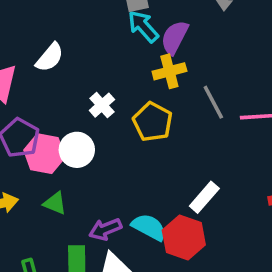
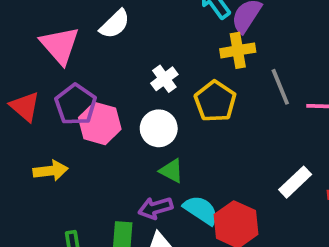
white circle: (77, 150) -> (159, 128), moved
white rectangle: (204, 197) -> (295, 182), moved
green triangle: (55, 203) -> (171, 171), moved

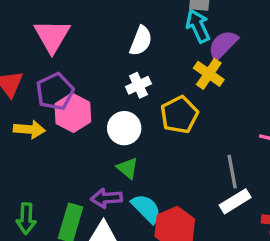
white semicircle: (115, 24) -> (141, 41), moved, turned -36
yellow cross: (238, 50) -> (209, 74), turned 32
gray line: (280, 87) -> (232, 172), moved
yellow arrow: (50, 171) -> (29, 129), moved

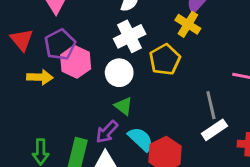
white cross: (138, 85) -> (130, 36), size x1.5
purple arrow: (106, 198) -> (107, 132), turned -40

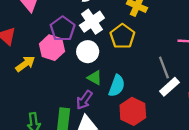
purple pentagon: (60, 45) -> (63, 29), moved
yellow arrow: (40, 77) -> (25, 64), turned -30
cyan semicircle: (141, 139) -> (117, 86), moved, turned 75

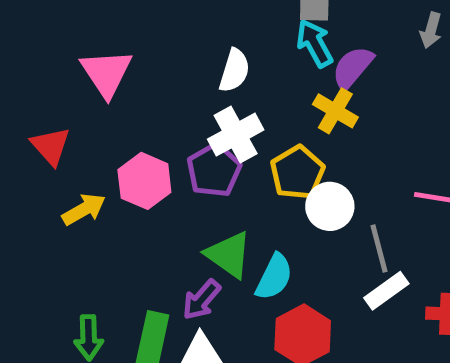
purple pentagon: (63, 29) -> (214, 170), moved
white circle: (88, 52) -> (330, 206), moved
green triangle: (95, 78) -> (229, 255), size x1.5

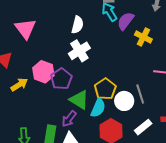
yellow cross: (335, 111) -> (143, 37), moved
purple pentagon: (214, 170) -> (61, 79), moved
yellow pentagon: (297, 173) -> (105, 89), moved
white circle: (330, 206) -> (124, 101), moved
white rectangle: (386, 291) -> (143, 127), moved

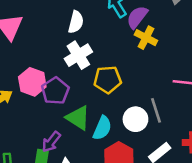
yellow cross: (143, 37) -> (146, 38), moved
yellow pentagon: (105, 89) -> (108, 80), moved, turned 30
purple arrow: (69, 119) -> (51, 142), moved

